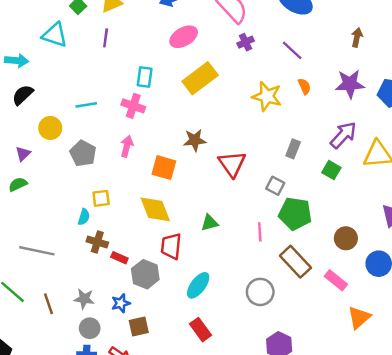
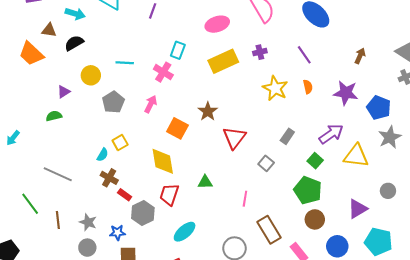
purple cross: (246, 42) -> (260, 52), moved
brown star: (195, 140) -> (208, 111), turned 30
yellow square: (101, 198) -> (120, 142), turned -35
green pentagon: (295, 214) -> (308, 190), moved

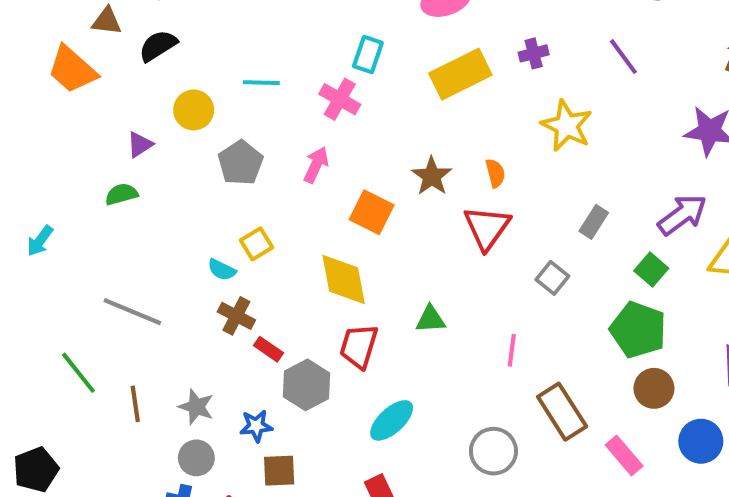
orange semicircle: (308, 87) -> (495, 173), moved
cyan semicircle: (103, 155) -> (222, 270), turned 88

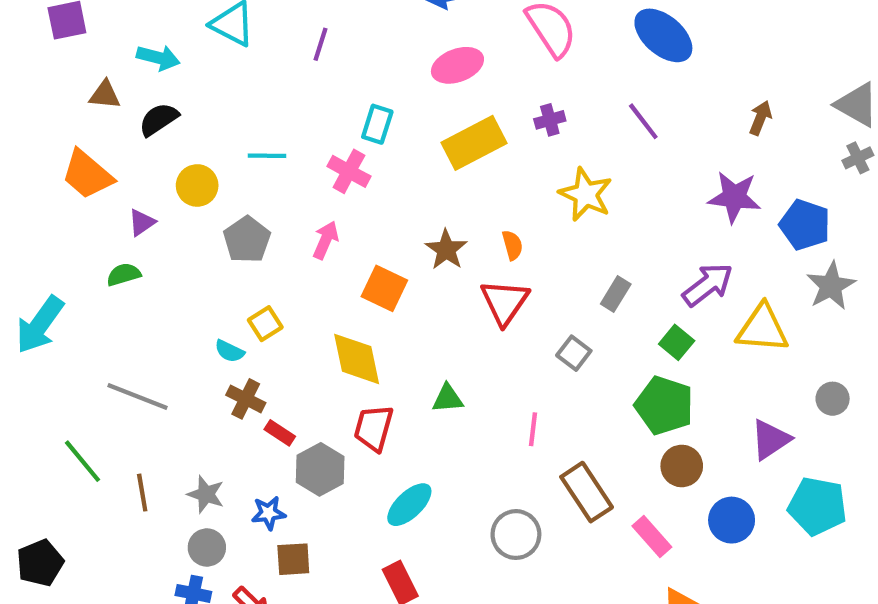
orange trapezoid: (72, 70) -> (87, 175), moved
cyan arrow: (40, 241) -> (40, 325), size x1.8

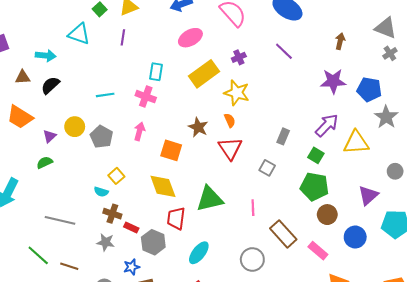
yellow circle: (197, 185) -> (75, 127), moved
yellow star: (586, 194) -> (237, 93), moved
green triangle: (448, 399) -> (210, 199), size x1.8
brown line: (142, 493) -> (69, 266), turned -54
gray star: (206, 494) -> (106, 242), moved

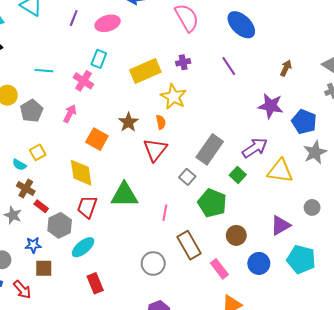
pink ellipse: (190, 38) -> (108, 23), moved
gray rectangle: (283, 136) -> (210, 149), size x1.8
green pentagon: (314, 187) -> (212, 203), moved
cyan ellipse: (199, 253) -> (83, 247), moved

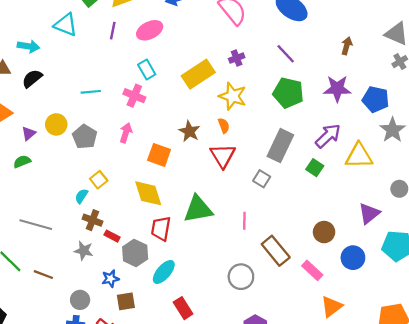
cyan rectangle: (99, 59) -> (147, 69), turned -42
cyan semicircle: (19, 165) -> (81, 196), turned 104
green pentagon: (212, 203) -> (288, 93), moved

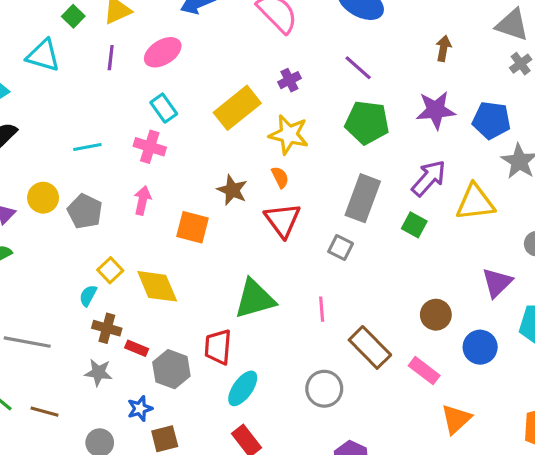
yellow diamond: (148, 193) -> (157, 286), moved
red trapezoid: (161, 229) -> (218, 347), moved
cyan ellipse: (164, 272) -> (243, 388), moved

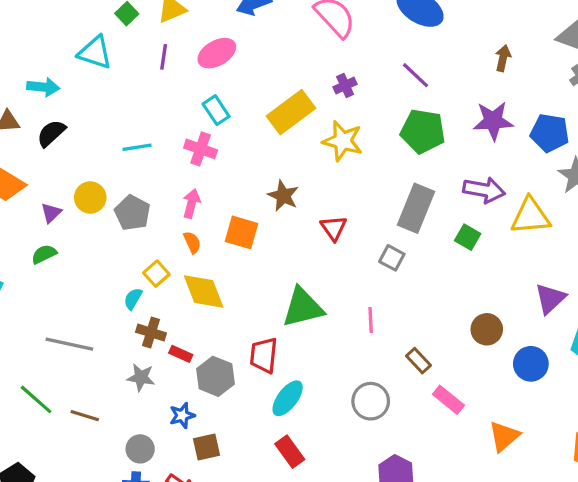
orange semicircle: (280, 177) -> (192, 242), moved
purple arrow: (429, 178) -> (484, 190), turned 57
red triangle: (283, 220) -> (334, 228), size x0.7
brown rectangle: (370, 347) -> (418, 361), size x0.6
pink rectangle: (424, 371) -> (448, 400), moved

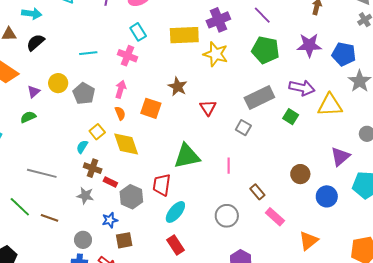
purple cross: (345, 86) -> (218, 20), size x1.6
yellow rectangle: (291, 112) -> (184, 35), turned 32
gray rectangle: (416, 208) -> (259, 97), turned 40

